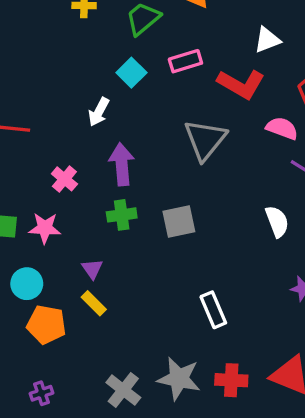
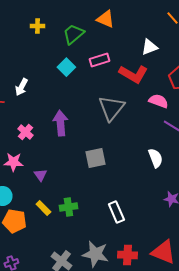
white arrow: (99, 112) -> (21, 87), moved
green cross: (122, 215) -> (68, 207), moved
purple triangle: (92, 269) -> (40, 175), moved

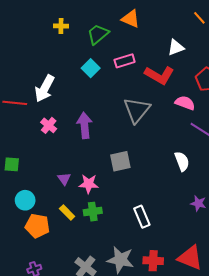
white arrow: (21, 87) -> (45, 89), size x1.5
pink cross: (25, 132) -> (49, 125), moved
pink star: (13, 162) -> (89, 184), moved

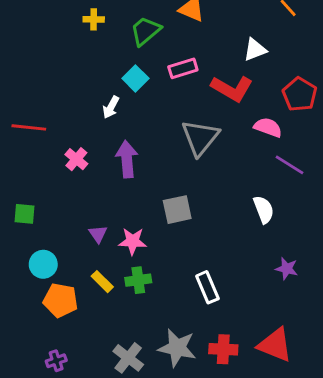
white arrow: (45, 89) -> (111, 107), moved, size x0.6

